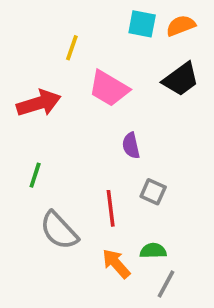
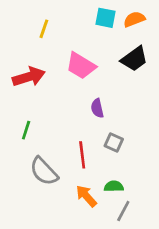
yellow line: (72, 48) -> (44, 29), moved

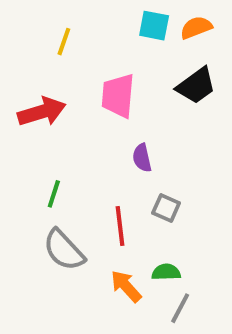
pink trapezoid: (81, 66) -> (118, 96), turned 64
green line: (26, 130) -> (54, 194), moved

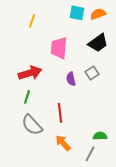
red arrow: (42, 112) -> (30, 73), moved
gray square: (166, 208) -> (92, 73), moved, turned 32
green semicircle: (166, 272) -> (100, 136), moved

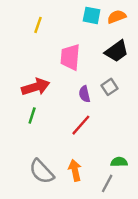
red line: (60, 113) -> (81, 125), moved, turned 48
gray semicircle: (32, 125) -> (42, 171), moved
orange arrow: (63, 143) -> (75, 170), turned 30

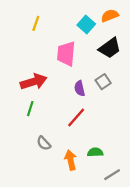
cyan square: (92, 15) -> (86, 25), moved, turned 30
green semicircle: (119, 162) -> (95, 152), moved
gray semicircle: (42, 171) -> (44, 143), moved, size x0.6
gray line: (107, 183) -> (112, 175), moved, turned 30

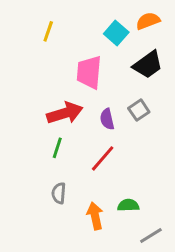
red arrow: (34, 82) -> (65, 113), moved
green line: (30, 109) -> (57, 148), moved
gray semicircle: (44, 143) -> (59, 193), turned 48

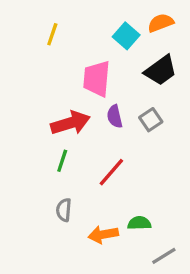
purple semicircle: (107, 119) -> (115, 116), moved
orange arrow: (95, 216) -> (103, 235), turned -88

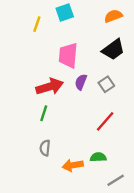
cyan square: (126, 36) -> (65, 13), moved, turned 30
purple semicircle: (115, 116) -> (81, 82), turned 35
red line: (111, 172) -> (105, 121), moved

